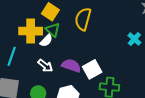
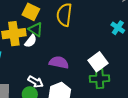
white arrow: (45, 66) -> (36, 82), moved
white square: (92, 69) -> (98, 62), moved

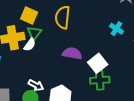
green triangle: (36, 30) -> (34, 33), turned 35
purple semicircle: (59, 62) -> (72, 53), moved

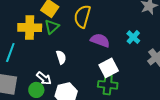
white semicircle: (30, 45) -> (61, 57), moved, turned -64
purple semicircle: (72, 53) -> (100, 40), moved

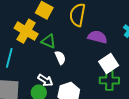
green triangle: (52, 27) -> (49, 41), moved, turned -49
yellow cross: (30, 28) -> (26, 31), turned 35

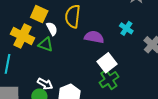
white semicircle: (60, 58) -> (52, 29), moved
green cross: (109, 80) -> (109, 80), turned -30

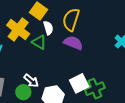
purple semicircle: (94, 37) -> (73, 43), moved
white square: (107, 63) -> (79, 83), moved

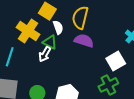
white arrow: (31, 81) -> (45, 54), moved, turned 84
white square: (79, 83) -> (116, 61), moved

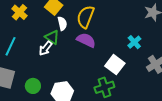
yellow cross: (28, 31) -> (19, 12), moved, size x0.7
white square: (116, 61) -> (115, 65), turned -30

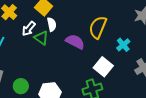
yellow semicircle: (85, 17) -> (98, 27), moved
white arrow: (45, 48) -> (29, 29), moved

